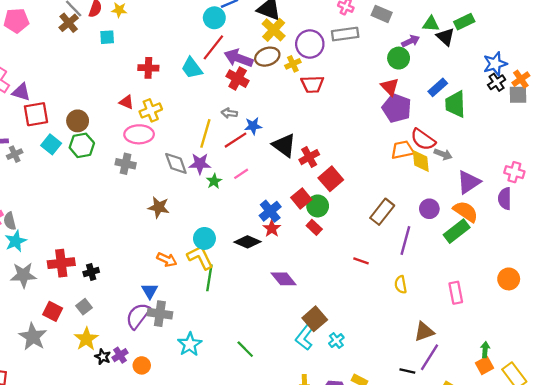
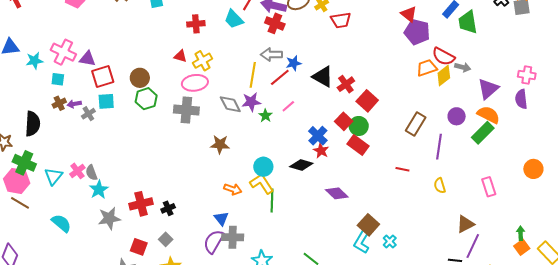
gray arrow: (229, 113) -> (271, 55), size x1.5
cyan square: (51, 144) -> (106, 101), moved, turned -36
yellow diamond: (421, 161) -> (444, 76), turned 65
gray cross: (126, 164) -> (186, 110), size x1.4
red rectangle: (314, 227) -> (358, 145), size x1.5

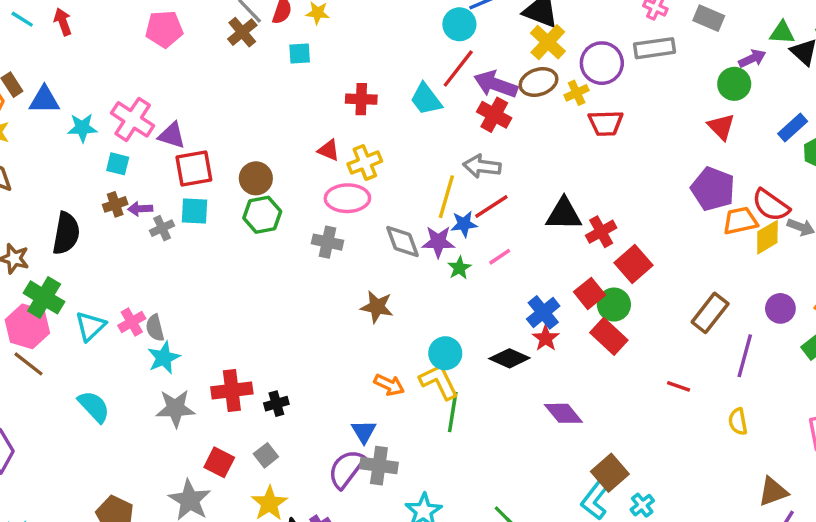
purple pentagon: (417, 32) -> (713, 189), moved
blue star: (294, 63) -> (464, 224), moved
black triangle: (323, 77) -> (564, 214), turned -35
gray cross: (186, 110) -> (327, 242), size x0.7

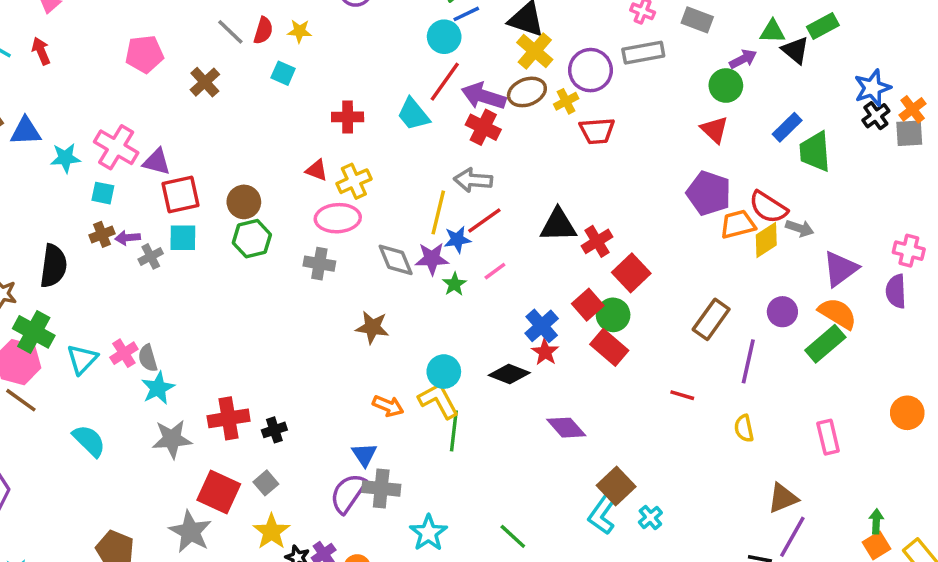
brown cross: (242, 32) -> (205, 82), moved
cyan square: (300, 53) -> (283, 73), turned 30
red square: (219, 462) -> (219, 492), size x1.4

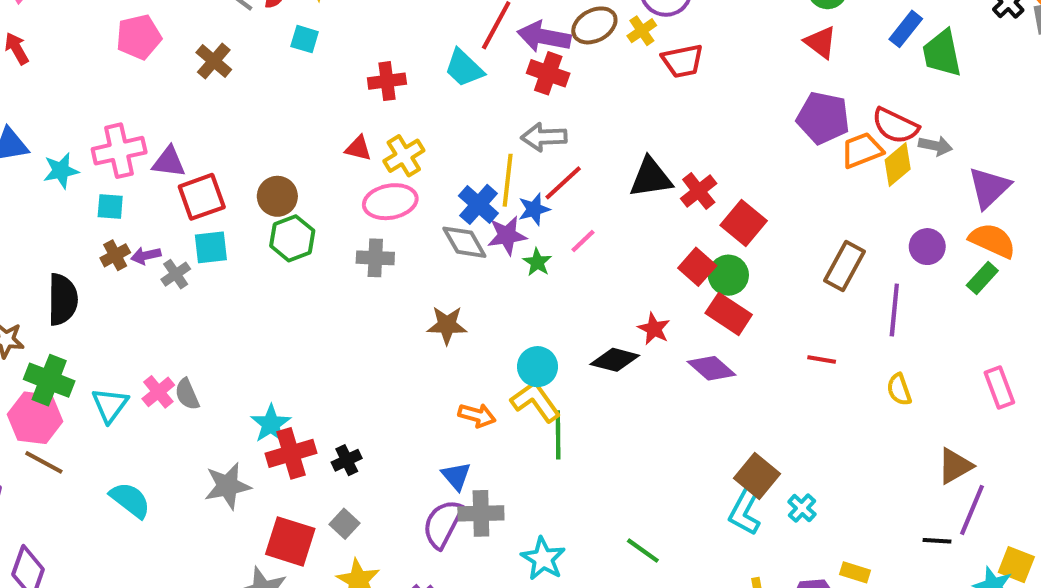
pink cross: (116, 147) -> (119, 151), turned -36
blue cross: (542, 326) -> (478, 204), moved
green rectangle: (825, 344) -> (982, 278), size x0.7
cyan star: (158, 388) -> (271, 424), moved
purple diamond: (566, 428) -> (712, 368), moved

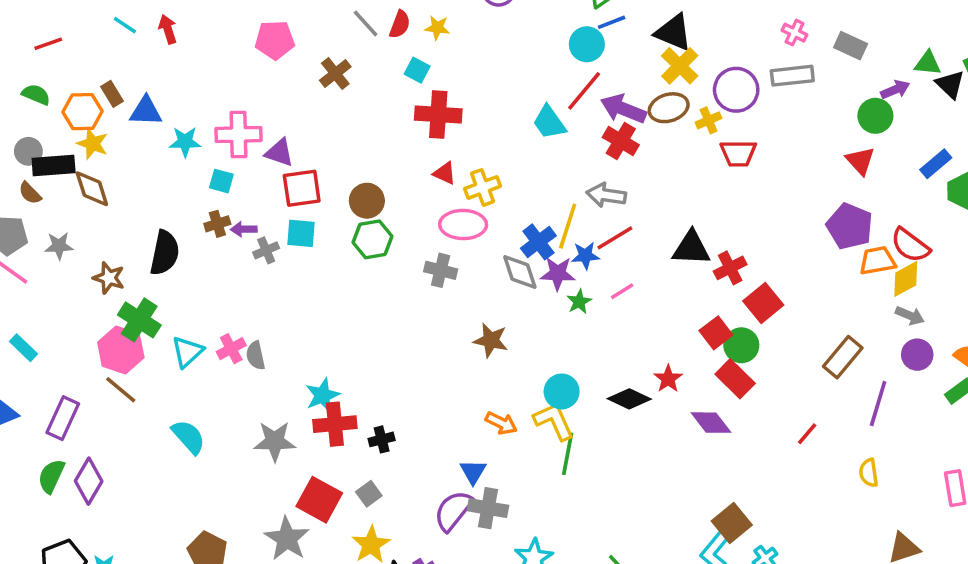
red cross: (387, 81) -> (438, 115), moved, size x1.4
gray arrow: (935, 146) -> (910, 316), moved
red line: (822, 359) -> (807, 434), turned -70

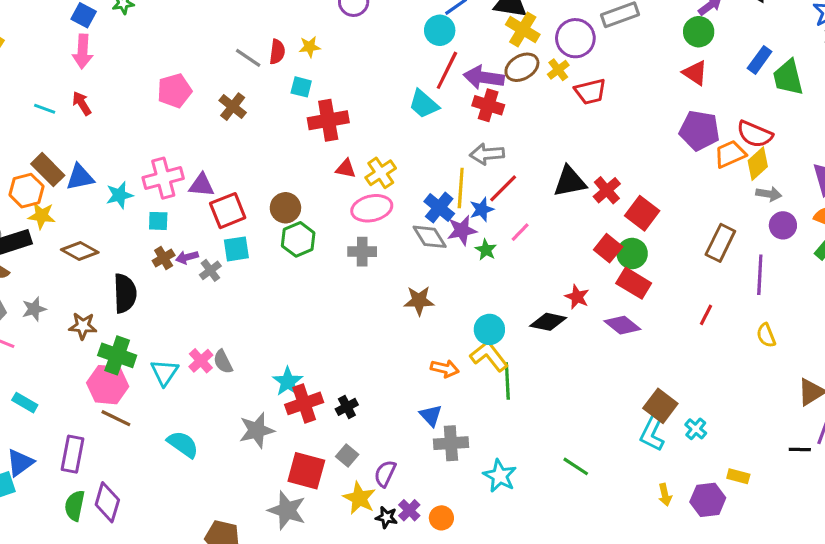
brown rectangle: (112, 94) -> (48, 170), size x1.5
brown diamond: (92, 189) -> (80, 251), moved, turned -30
purple semicircle: (453, 511) -> (385, 474), moved, size x0.7

